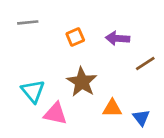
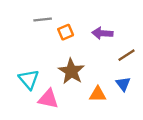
gray line: (28, 22) -> (43, 19), moved
blue triangle: (141, 118) -> (123, 84), moved

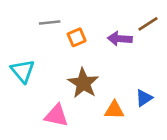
brown line: (127, 55) -> (148, 24), moved
cyan triangle: (29, 79) -> (23, 71), moved
blue triangle: (123, 84) -> (144, 98), turned 35

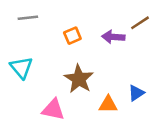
gray line: (50, 23) -> (28, 18), moved

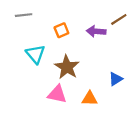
cyan triangle: (21, 67) -> (35, 54), moved
orange triangle: (108, 104) -> (90, 99), moved
pink triangle: (53, 110) -> (57, 94), moved

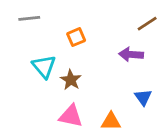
purple arrow: (96, 31) -> (131, 54), moved
brown star: (67, 67) -> (71, 80), moved, size x0.7
blue triangle: (116, 79) -> (143, 97), turned -32

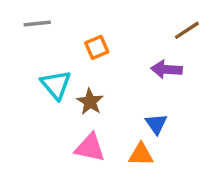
blue triangle: (143, 97) -> (156, 124), moved

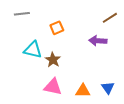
cyan triangle: (56, 85) -> (33, 50), turned -36
blue triangle: (156, 124) -> (108, 88), moved

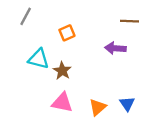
gray line: (22, 14) -> (26, 16), turned -56
brown line: (110, 18) -> (129, 21), turned 35
orange triangle: (83, 91) -> (98, 107), turned -42

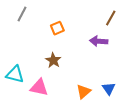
brown line: (129, 21) -> (111, 18), turned -63
cyan triangle: (39, 59) -> (15, 74), moved
pink triangle: (62, 103) -> (39, 88), moved

